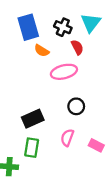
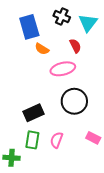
black cross: (63, 27) -> (62, 16), moved
black circle: (76, 106) -> (74, 101), size x1.6
pink semicircle: (67, 138) -> (57, 140), moved

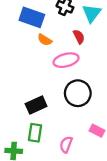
blue rectangle: (29, 27) -> (32, 17), turned -55
pink semicircle: (57, 140) -> (66, 145), moved

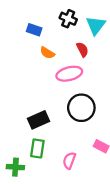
blue rectangle: (32, 17) -> (34, 30), size x0.6

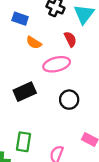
black circle: (81, 108) -> (69, 100), size x0.7
black rectangle: (38, 120) -> (25, 92), moved

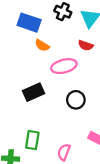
blue rectangle: (20, 19) -> (29, 23), size x1.5
red semicircle: (70, 39) -> (86, 45), moved, turned 136

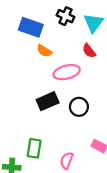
red semicircle: (86, 45) -> (89, 51), turned 32
black rectangle: (33, 92) -> (48, 101), moved

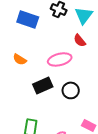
orange semicircle: (44, 51) -> (20, 59), moved

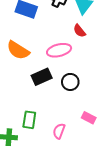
orange semicircle: (20, 59) -> (18, 50), size x1.6

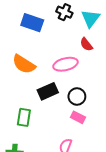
pink rectangle: (89, 118) -> (78, 117), moved
green rectangle: (29, 120) -> (24, 117), moved

